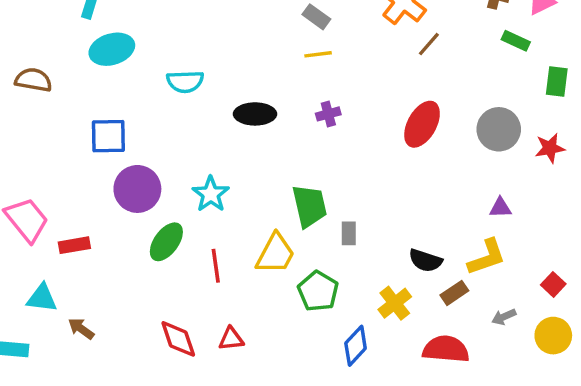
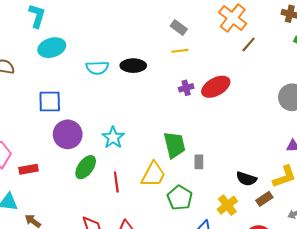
black ellipse: (255, 114) -> (133, 66), moved
red ellipse: (422, 124) -> (216, 87), moved, turned 32

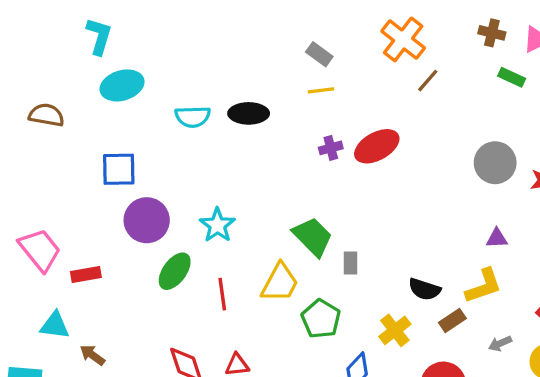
green trapezoid: (174, 145) -> (313, 237), turned -32

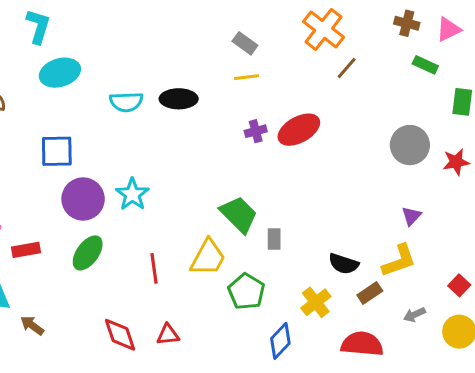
cyan star: (217, 225) -> (132, 194), moved
purple triangle: (497, 238) -> (411, 216), turned -45
green ellipse: (175, 271) -> (88, 253), moved

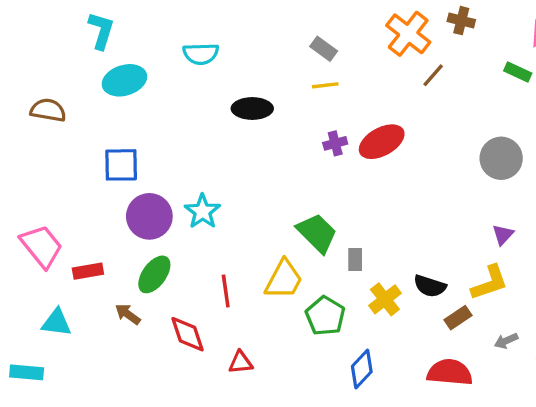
brown cross: (407, 23) -> (461, 21), moved
cyan semicircle: (126, 102) -> (201, 54), moved
yellow cross: (316, 302) -> (385, 299), moved
brown arrow: (32, 325) -> (128, 314), moved
red diamond: (120, 335) -> (188, 334), moved

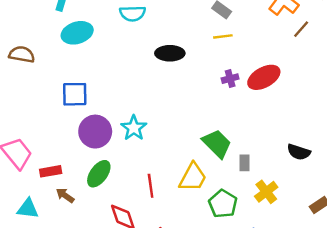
black semicircle: (430, 286) -> (299, 152), moved
brown arrow: (128, 314) -> (65, 195), moved

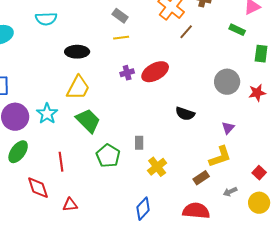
green trapezoid: (217, 144) -> (88, 121), moved
black semicircle: (299, 152) -> (185, 114), moved
yellow trapezoid: (193, 177) -> (78, 88), moved
green pentagon: (223, 204) -> (108, 156), moved

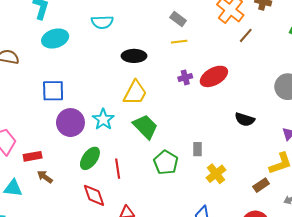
green ellipse: (18, 152) -> (90, 158), moved

